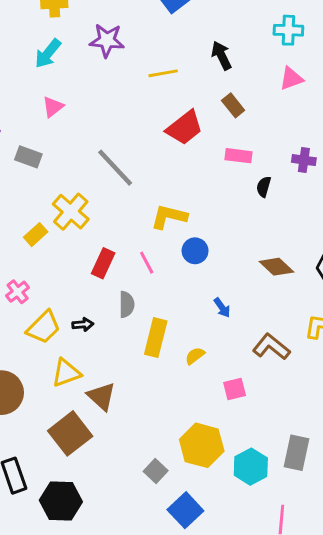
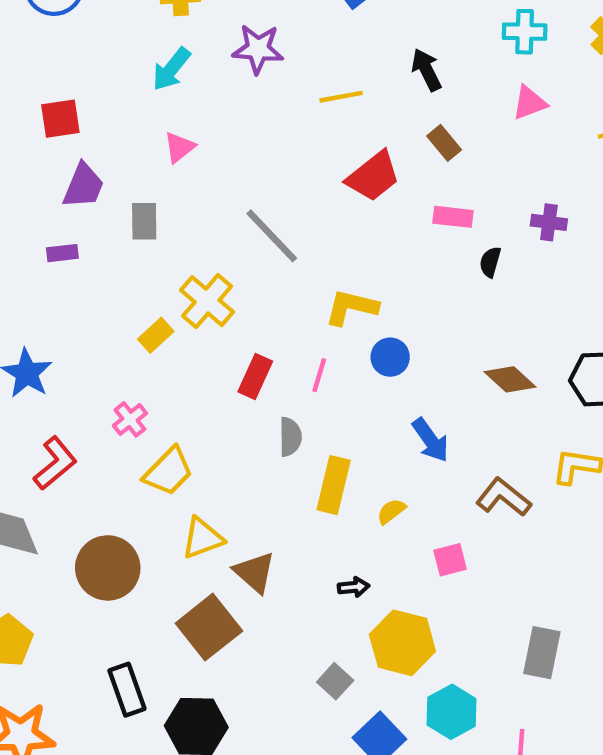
gray rectangle: (28, 157) -> (144, 221), turned 70
pink line: (147, 263) -> (319, 375), turned 45
blue arrow: (222, 308) -> (431, 440), size x1.5
black arrow: (83, 325) -> (354, 587), moved
cyan hexagon: (251, 467) -> (452, 712), moved

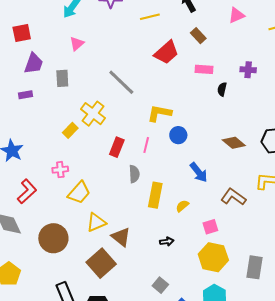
pink cross: (130, 419) -> (60, 170), turned 35
yellow hexagon: (402, 643) -> (213, 257), moved

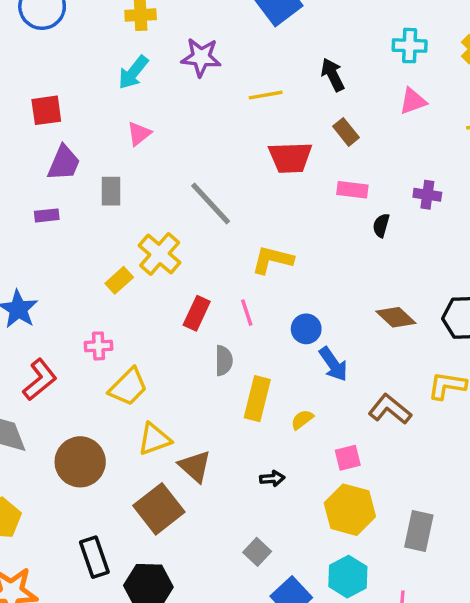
red trapezoid: (166, 53) -> (290, 158), turned 36
blue circle: (178, 135) -> (306, 329), moved
pink line: (146, 145) -> (247, 313), turned -35

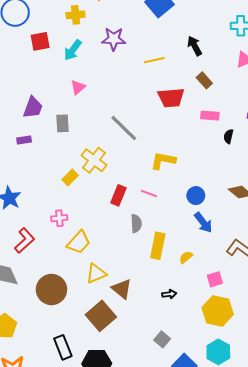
red square: (46, 110) -> (40, 41), moved
pink line: (247, 313) -> (149, 194), turned -49
blue circle: (306, 329) -> (196, 196), moved

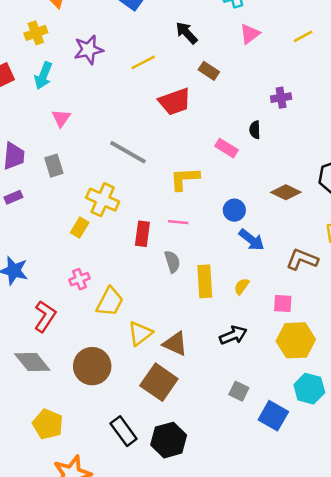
pink rectangle: (210, 116) -> (227, 148), moved, turned 42
pink square: (215, 279) -> (283, 304), turned 35
black arrow: (169, 294) -> (233, 335), size x1.5

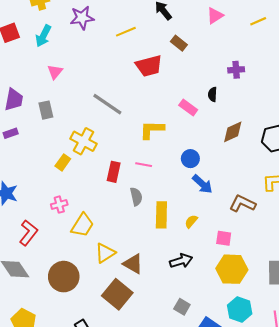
brown diamond: (286, 192) -> (233, 132), moved, turned -55

